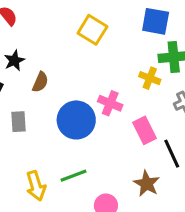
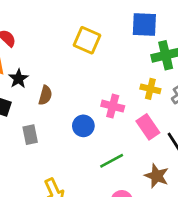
yellow cross: (150, 78) -> (150, 89), moved
blue circle: (76, 120) -> (83, 126), size x0.6
green line: (74, 176) -> (112, 161), moved

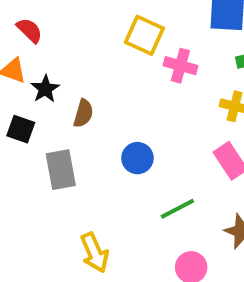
pink cross: (113, 106) -> (180, 66), moved
gray rectangle: (30, 135) -> (61, 170), size x1.4

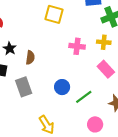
pink cross: (180, 66) -> (77, 46), moved
blue circle: (137, 158) -> (62, 87), moved

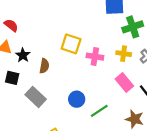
yellow square: (54, 14) -> (71, 44), moved
gray rectangle: (24, 87) -> (36, 97), turned -30

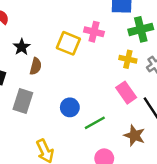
black star: (23, 55) -> (22, 47), moved
pink cross: (95, 57) -> (94, 32), moved
gray rectangle: (36, 97) -> (23, 101), turned 60

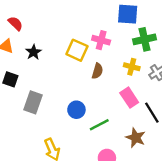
brown semicircle: (36, 66) -> (97, 71), moved

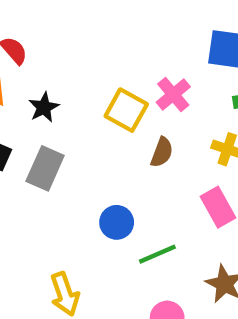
pink cross: (101, 40) -> (173, 95), turned 30
gray rectangle: (33, 102) -> (45, 168), moved

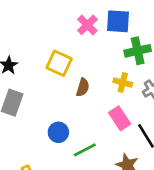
pink cross: (173, 95) -> (87, 25), moved

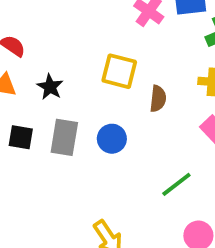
blue circle: (58, 132) -> (112, 139), moved

